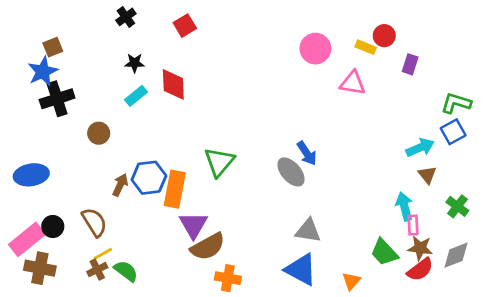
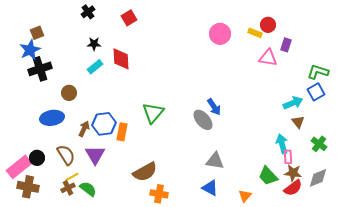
pink triangle: (353, 83) -> (268, 58), moved
blue ellipse: (31, 175) -> (52, 118), moved
orange rectangle: (175, 189) -> (122, 132), size x0.7
purple triangle: (193, 225) -> (95, 155), moved
blue triangle: (301, 270) -> (210, 188), size x0.7

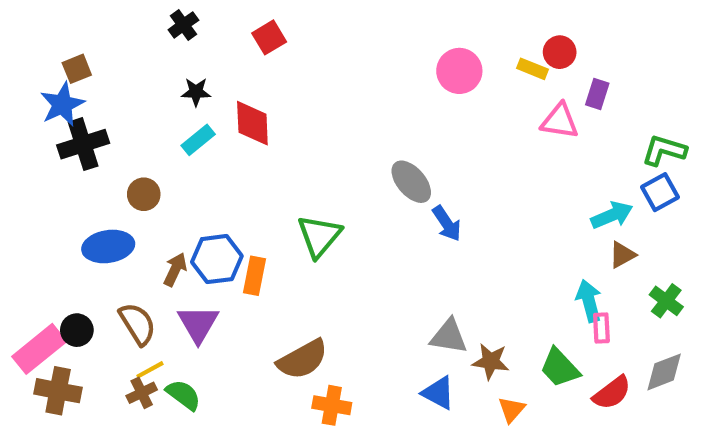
gray ellipse: (203, 120) -> (411, 182), moved
brown triangle: (298, 122) -> (622, 255), turned 40
brown star: (293, 173) -> (491, 361), moved

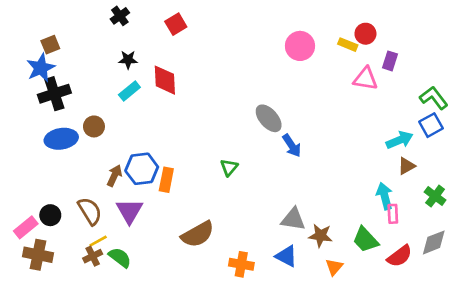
green L-shape: (664, 150) -> (434, 98), turned 36
green triangle: (319, 236) -> (229, 167), moved, size x0.6
blue ellipse: (108, 246) -> (61, 139), moved
pink rectangle: (39, 349) -> (26, 227), size x0.7
orange cross: (332, 405) -> (241, 264), moved

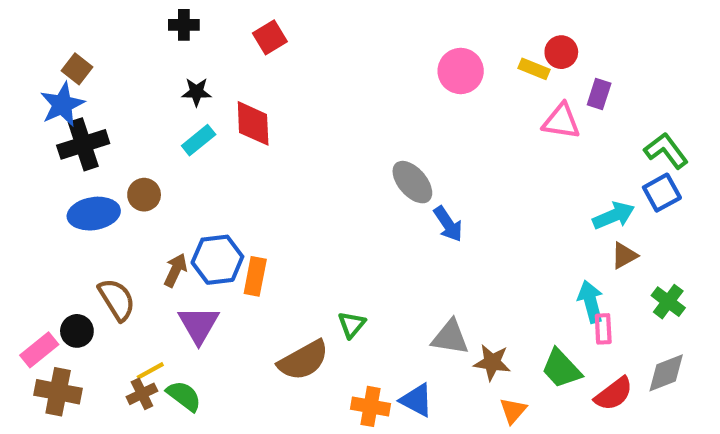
black cross: (120, 16) -> (184, 25), turned 36
brown square: (50, 45) -> (77, 69), turned -30
green triangle: (229, 167) -> (352, 325), moved
brown semicircle: (90, 211) -> (117, 300), moved
blue triangle: (286, 256) -> (417, 400), moved

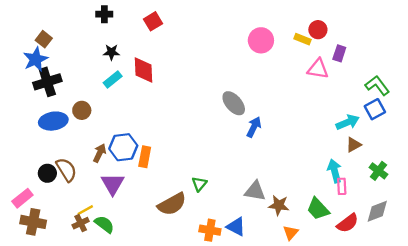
blue arrow: (448, 224) -> (254, 127), turned -120
black circle: (77, 331) -> (47, 173), moved

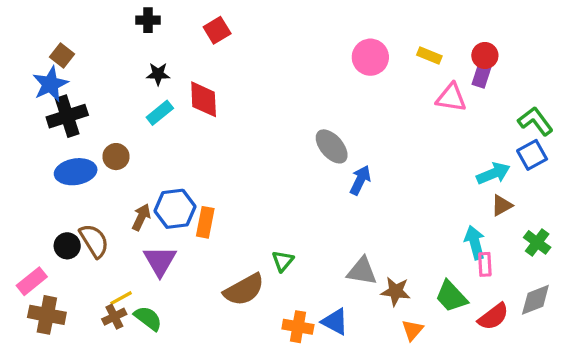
red circle: (318, 30) -> (485, 55), moved

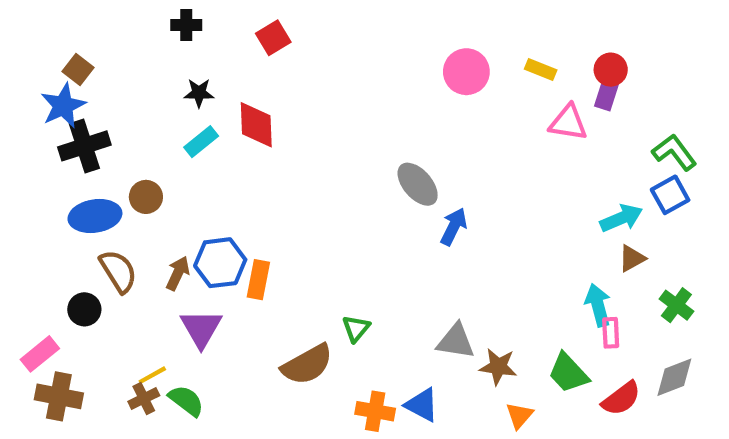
brown semicircle: (94, 241) -> (118, 271), moved

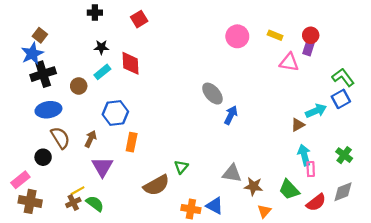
brown circle: (146, 197) -> (79, 86), moved
brown triangle: (632, 258) -> (298, 125), moved
blue hexagon: (220, 263) -> (115, 113), moved

